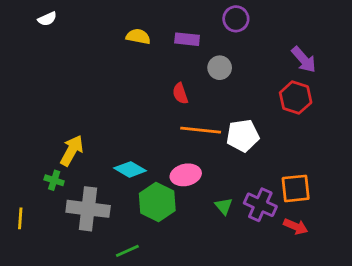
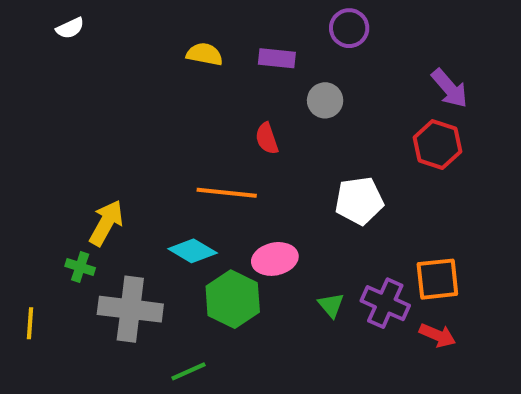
orange line: (201, 130) -> (227, 193), moved

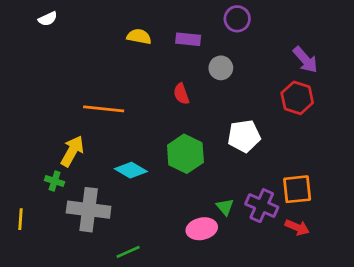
orange line: (227, 193) -> (104, 109), moved
pink ellipse: (275, 259) -> (202, 229), moved
green hexagon: (233, 299) -> (185, 154), moved

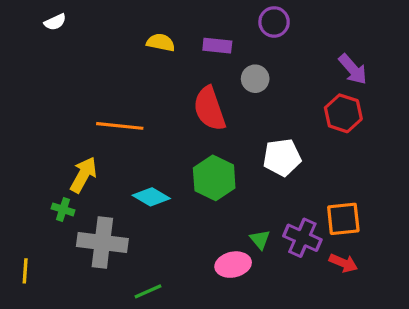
red semicircle: (181, 94) -> (209, 109), size x1.8
yellow line: (20, 219) -> (25, 271), moved

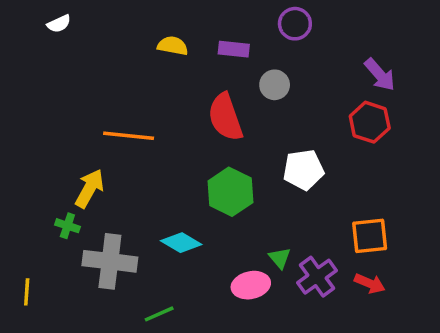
cyan diamond: (151, 197) -> (181, 243), moved
purple cross: (302, 238) -> (317, 277), moved, turned 30

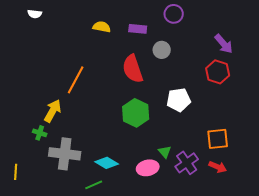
white semicircle: (59, 24) -> (35, 14), turned 32
orange line: (129, 136) -> (76, 80), turned -68
cyan diamond: (181, 243) -> (107, 163), moved

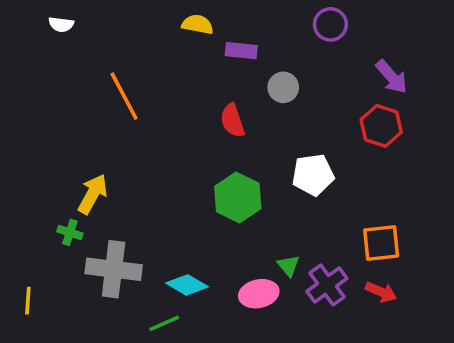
purple circle: (174, 14) -> (330, 24), moved
yellow semicircle: (102, 27) -> (198, 24), moved
red semicircle: (133, 69) -> (233, 121), size x0.7
orange line: (76, 80) -> (124, 96), moved, turned -56

